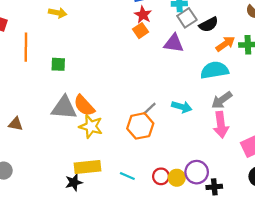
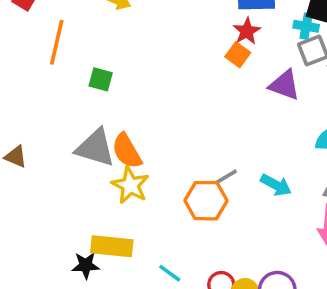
orange square: (140, 31) -> (238, 55), turned -32

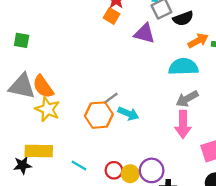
cyan arrow: (276, 185) -> (128, 114), moved

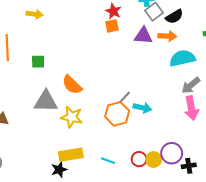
orange square: (112, 16) -> (112, 26), turned -32
orange arrow: (198, 41) -> (167, 36), moved, turned 42
orange semicircle: (43, 87) -> (72, 85), moved

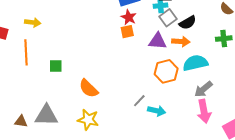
yellow arrow: (35, 14) -> (33, 22), moved
gray triangle: (46, 101) -> (46, 115), moved
orange hexagon: (117, 114) -> (166, 71), moved

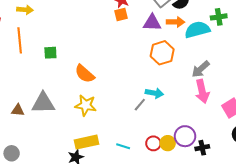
cyan semicircle: (195, 63) -> (197, 30), moved
gray line: (139, 101) -> (140, 105), moved

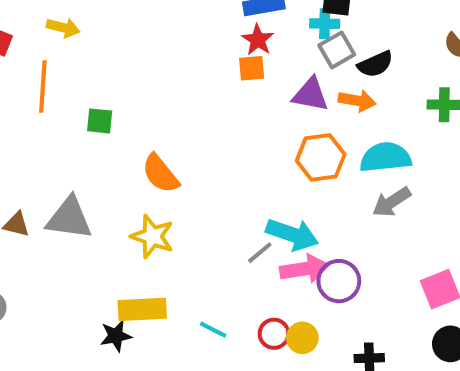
cyan semicircle: (197, 30) -> (385, 157), moved
pink arrow: (202, 91) -> (304, 269), moved, turned -95
cyan arrow: (154, 93) -> (292, 234), size x1.4
purple circle: (185, 136) -> (339, 281), moved

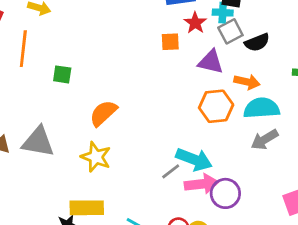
red star: (258, 40) -> (195, 23), moved
orange arrow: (357, 101) -> (247, 82), moved
orange semicircle: (160, 174) -> (103, 113), turned 84

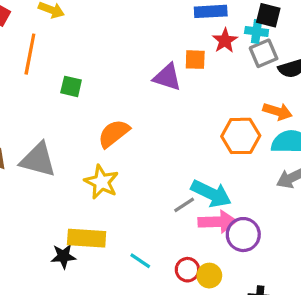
purple triangle: (211, 62) -> (167, 77), moved

